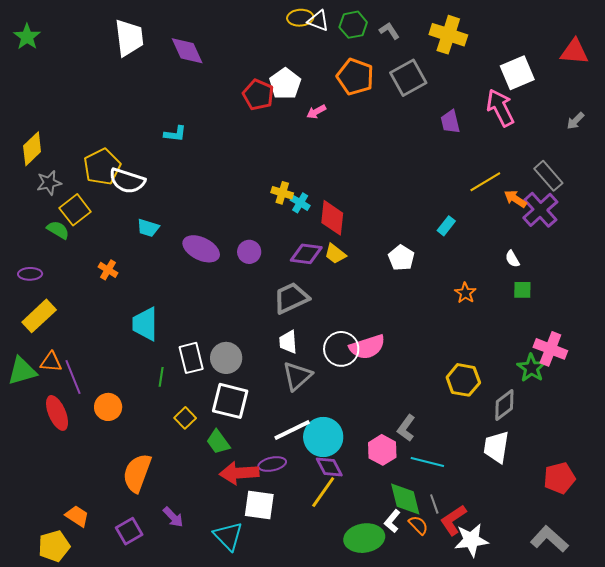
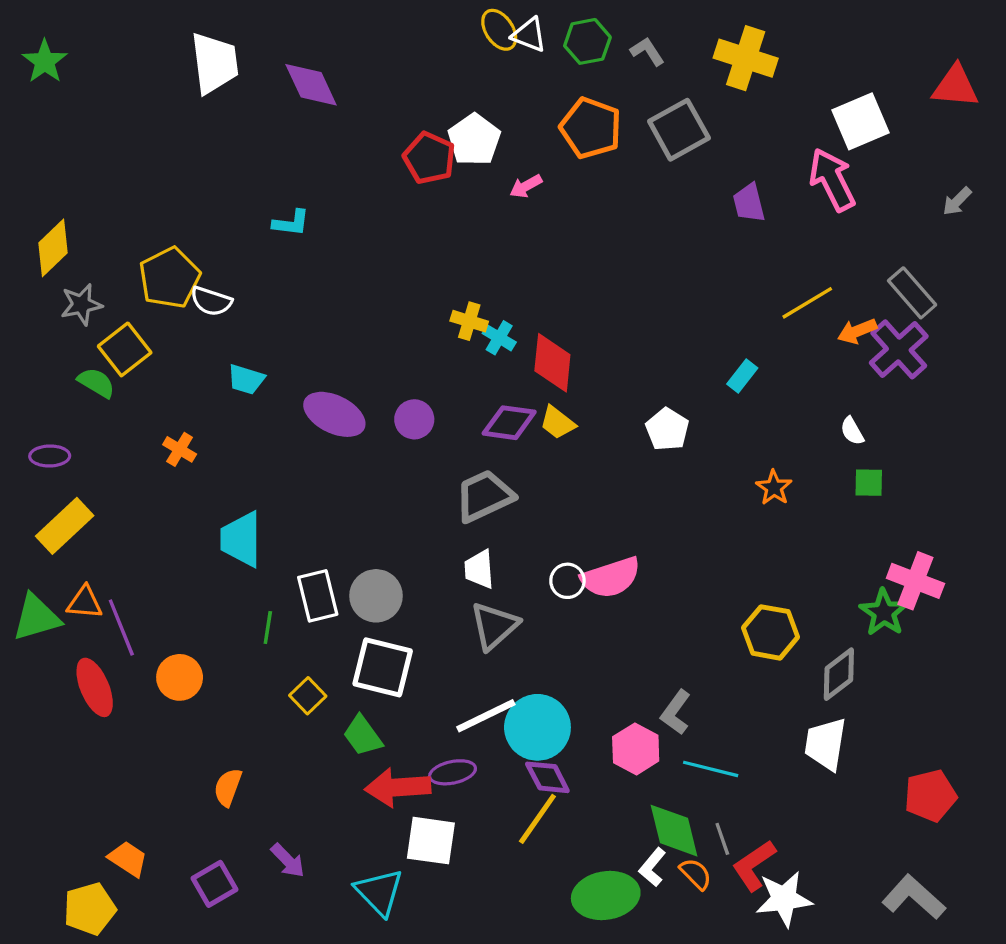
yellow ellipse: (300, 18) -> (499, 30), turned 60
white semicircle: (127, 181) -> (211, 301), size x0.7
orange arrow: (515, 199) -> (857, 331), turned -55
white circle: (341, 349) -> (567, 581), size x0.6
orange semicircle: (137, 473) -> (228, 787), size x0.6

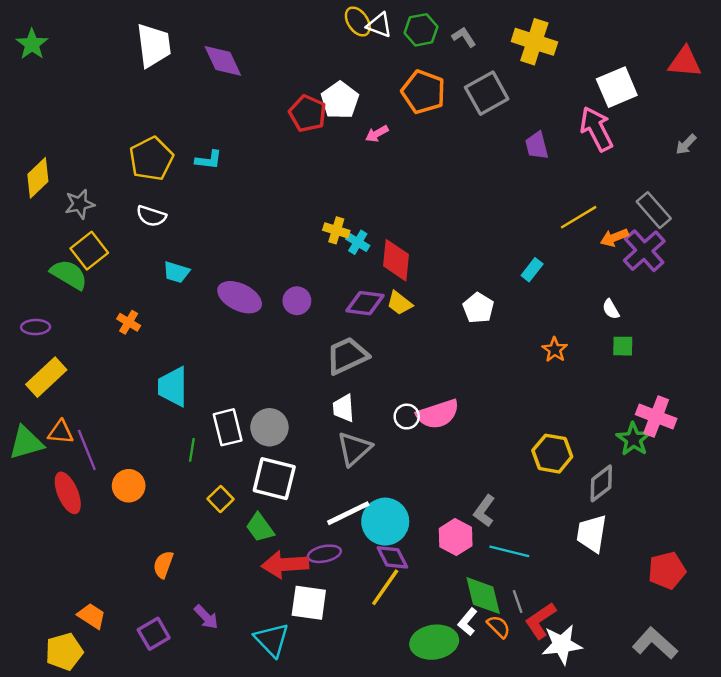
yellow pentagon: (170, 278) -> (151, 159), moved
gray star: (81, 304) -> (80, 204), moved
green semicircle: (96, 383) -> (69, 275), size x1.4

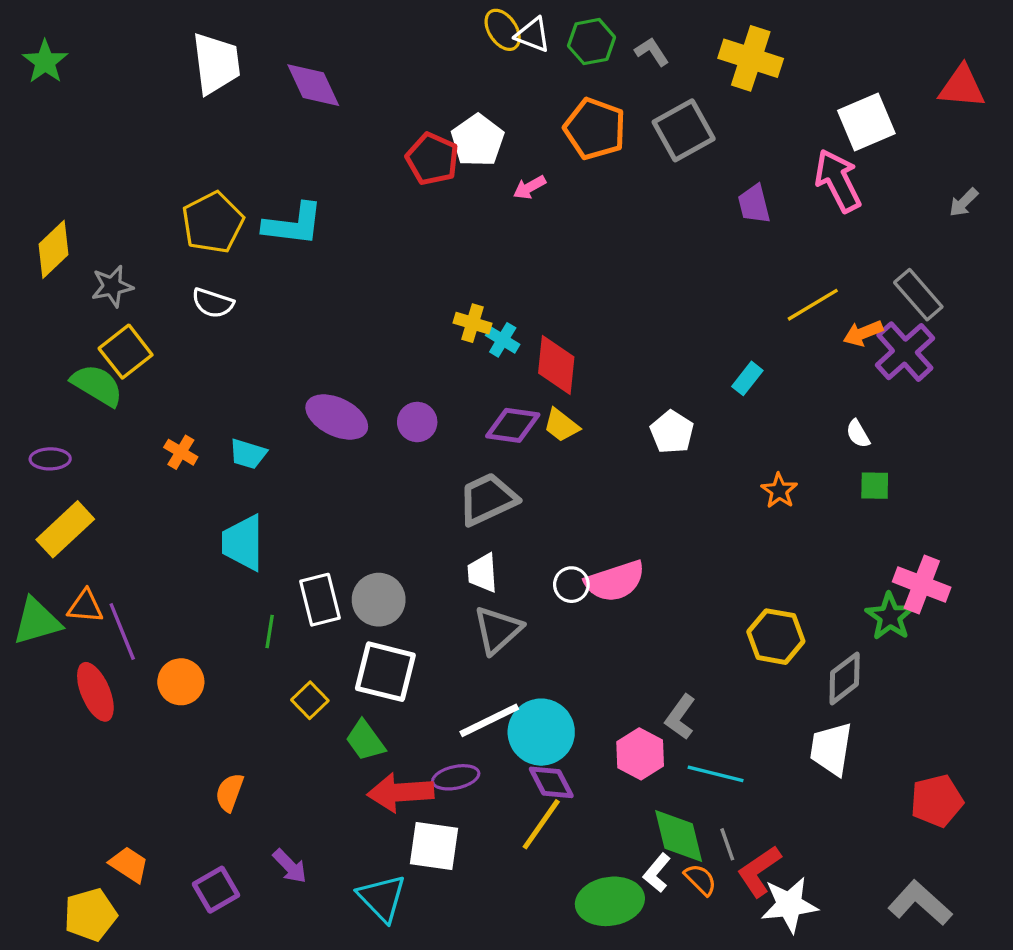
cyan L-shape: (209, 160) -> (293, 224), size x1.6
cyan trapezoid: (176, 272) -> (248, 454), moved

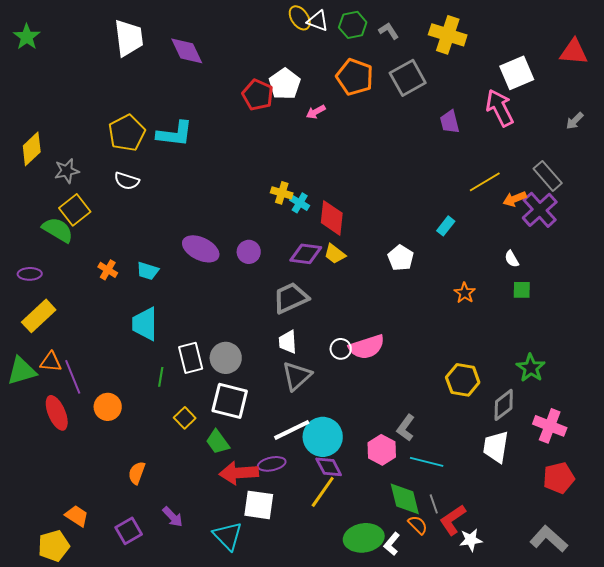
pink cross: (922, 585) -> (550, 426), moved
white L-shape: (657, 873) -> (392, 544), moved
white star: (789, 905) -> (471, 540), size x0.7

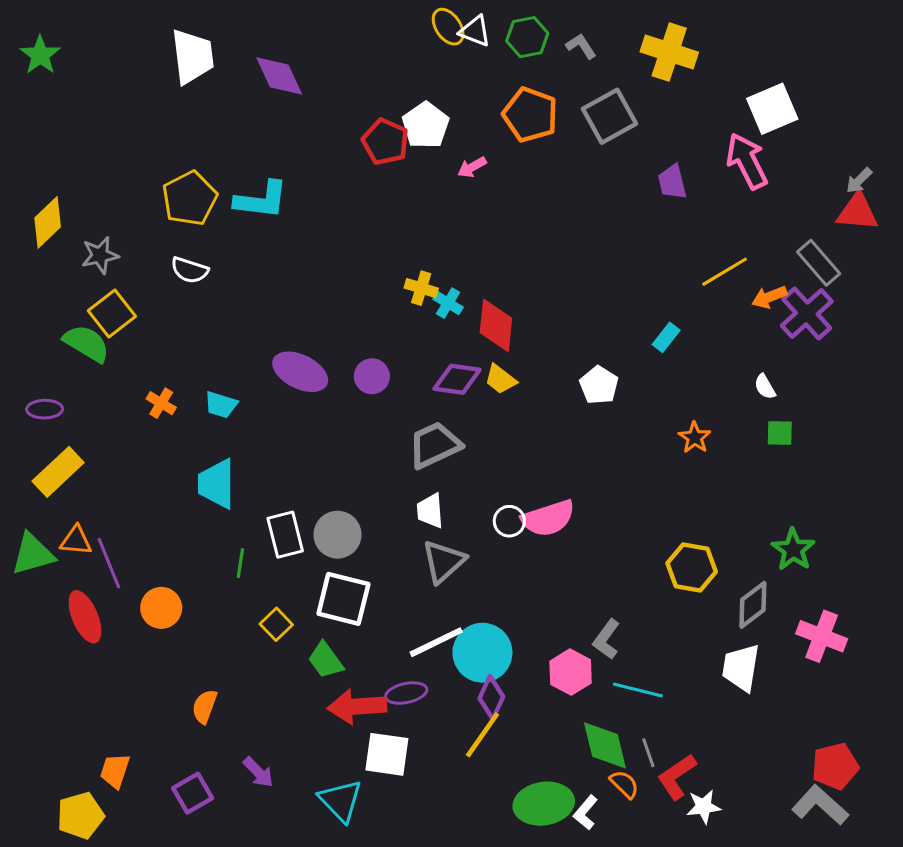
red triangle: (574, 52) -> (857, 212), moved
purple diamond: (329, 467) -> (491, 698), turned 52
red pentagon: (559, 478) -> (835, 766), moved
orange trapezoid: (77, 516) -> (115, 771), turned -105

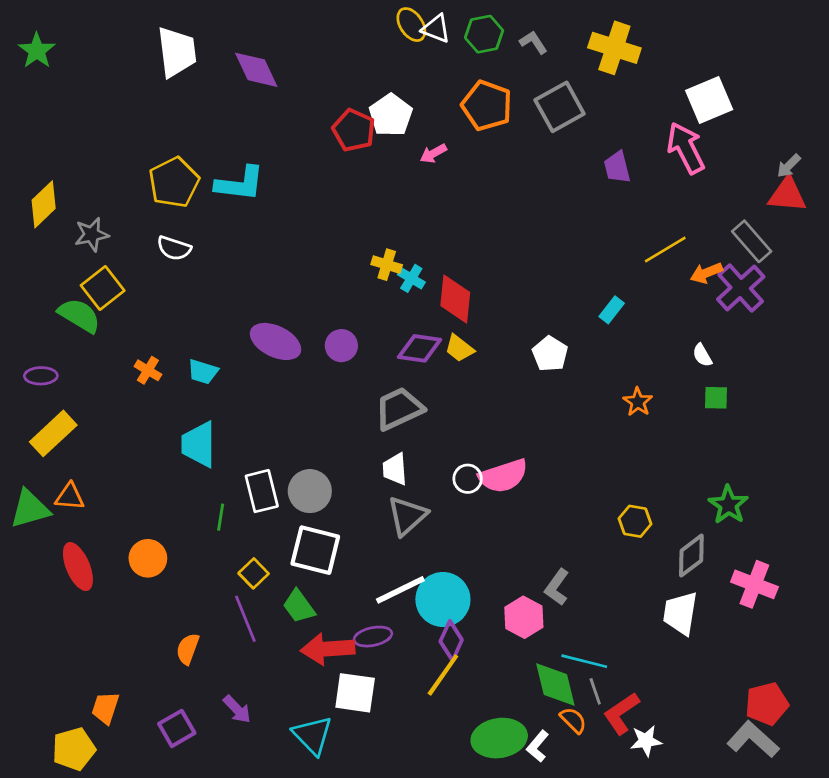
purple line: (109, 563) -> (245, 619), moved
yellow hexagon: (692, 568) -> (635, 521), size x0.7
cyan line: (638, 690) -> (584, 661), moved

